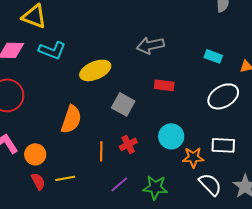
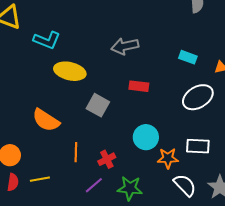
cyan L-shape: (52, 50) -> (47, 40), moved
yellow ellipse: (95, 70) -> (70, 71), turned 36
orange semicircle: (71, 119) -> (46, 120), turned 104
red cross: (128, 144) -> (107, 159), moved
red semicircle: (38, 181) -> (13, 182), turned 36

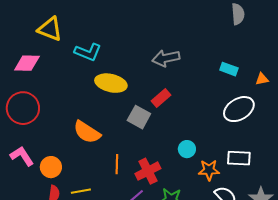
red rectangle: (139, 86) -> (161, 98), moved, turned -48
cyan circle: (146, 137) -> (187, 149), size x0.7
red cross: (107, 159) -> (148, 171), size x1.4

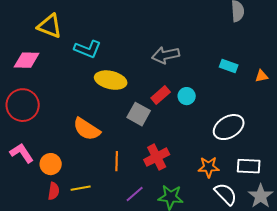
white ellipse: (239, 109) -> (229, 127), moved
cyan circle: (187, 149) -> (187, 96), moved
white rectangle: (239, 158) -> (249, 166), moved
red cross: (148, 171) -> (157, 157), moved

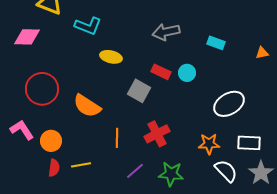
cyan rectangle: (229, 66) -> (216, 43), moved
yellow ellipse: (111, 80) -> (111, 57), size x0.7
red rectangle: (161, 95) -> (161, 72), turned 66
red circle: (23, 105) -> (42, 89), moved

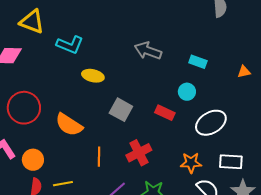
gray arrow: (166, 32) -> (148, 51), turned 32
red rectangle: (161, 72) -> (165, 113), moved
cyan circle: (187, 73) -> (187, 92), moved

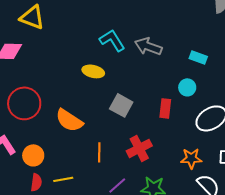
cyan L-shape: (70, 45) -> (112, 40), moved, turned -144
red rectangle: (165, 113) -> (165, 108), turned 72

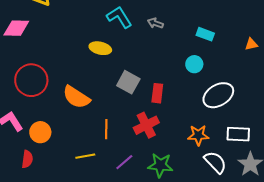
gray arrow: (148, 46) -> (155, 23), size x0.6
red rectangle: (165, 108) -> (157, 93), moved
yellow line: (63, 179) -> (85, 156), moved
red semicircle: (36, 182) -> (27, 159), moved

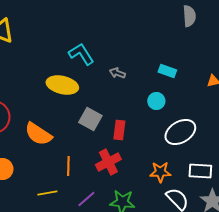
gray arrow: (155, 23) -> (117, 73), moved
yellow ellipse: (100, 48) -> (62, 85), size x1.4

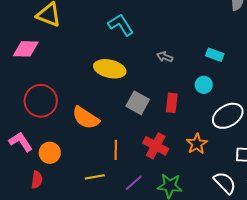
cyan L-shape: (81, 54) -> (121, 25), moved
red rectangle: (119, 130) -> (172, 103), moved
red cross: (108, 162) -> (156, 146), turned -35
orange star: (160, 172) -> (197, 144), moved, turned -30

